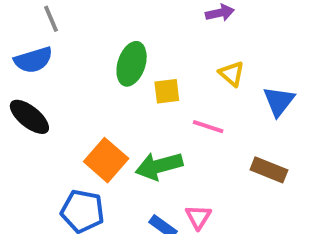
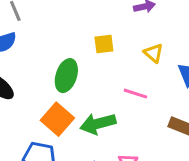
green ellipse: (132, 64) -> (66, 76), moved
yellow square: (167, 91) -> (104, 44), moved

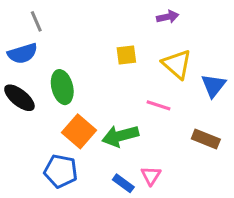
yellow triangle: (153, 53) -> (177, 64), size x1.5
green ellipse: (66, 76) -> (62, 87), moved, turned -32

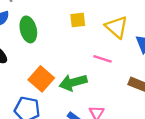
green ellipse: (62, 87) -> (28, 29), moved

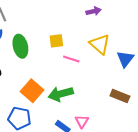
yellow square: (78, 20) -> (56, 41), moved
pink line: (102, 59) -> (71, 59), moved

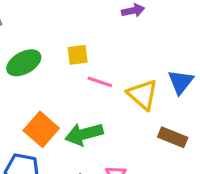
yellow triangle: (100, 44) -> (143, 95), moved
green ellipse: (20, 46) -> (24, 63), turned 75

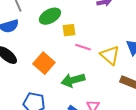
green ellipse: (24, 63) -> (50, 16), moved
orange square: (41, 129) -> (44, 63), moved

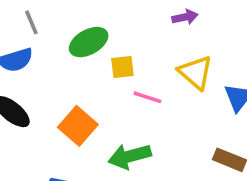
yellow triangle: (110, 55) -> (196, 72), moved

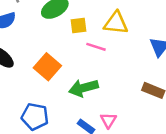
yellow triangle: (196, 72) -> (116, 23), moved, turned -35

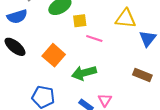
yellow triangle: (116, 23) -> (126, 19), moved

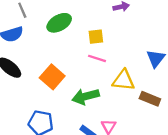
yellow triangle: (126, 19) -> (124, 80), moved
yellow square: (80, 21) -> (96, 37), moved

